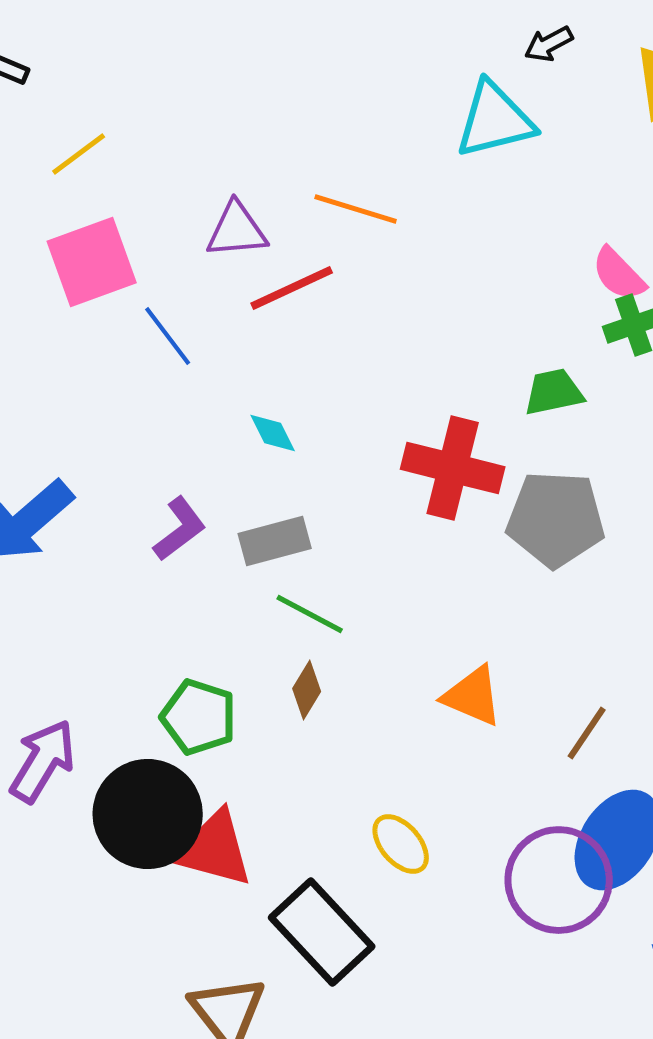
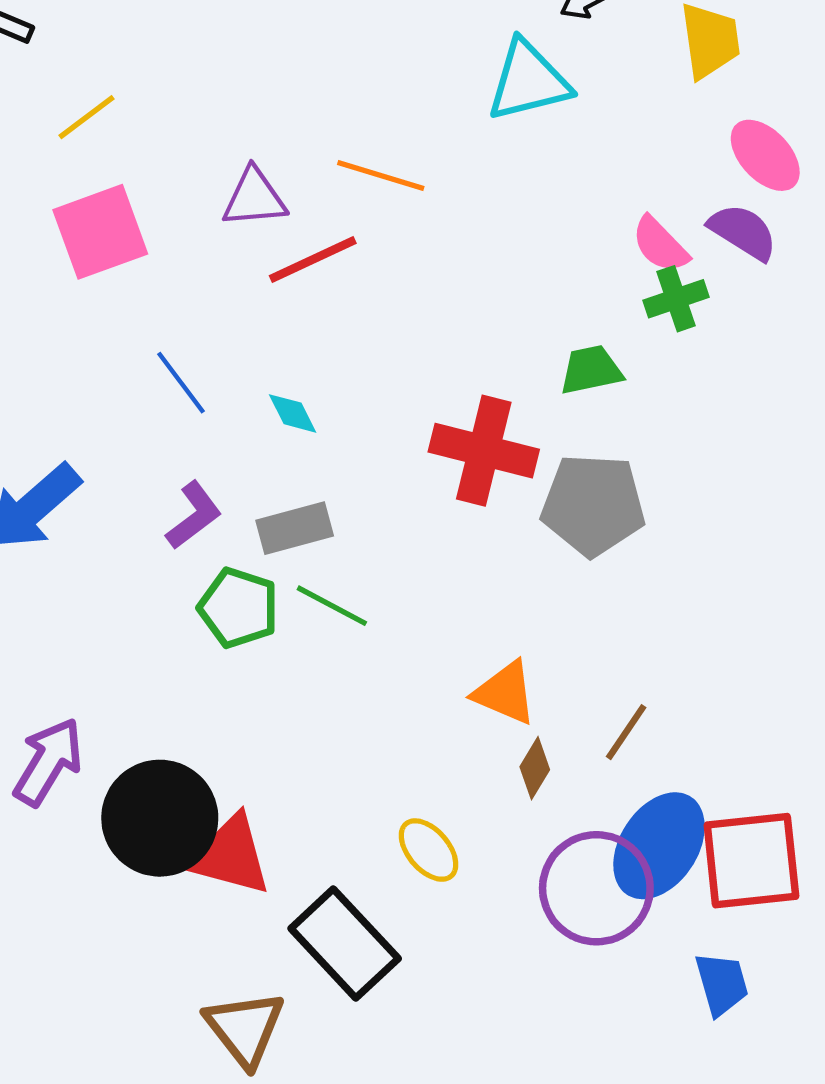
blue line: (168, 336) -> (181, 383), moved
brown diamond: (307, 690) -> (535, 768), moved
green pentagon: (199, 717) -> (238, 608), moved

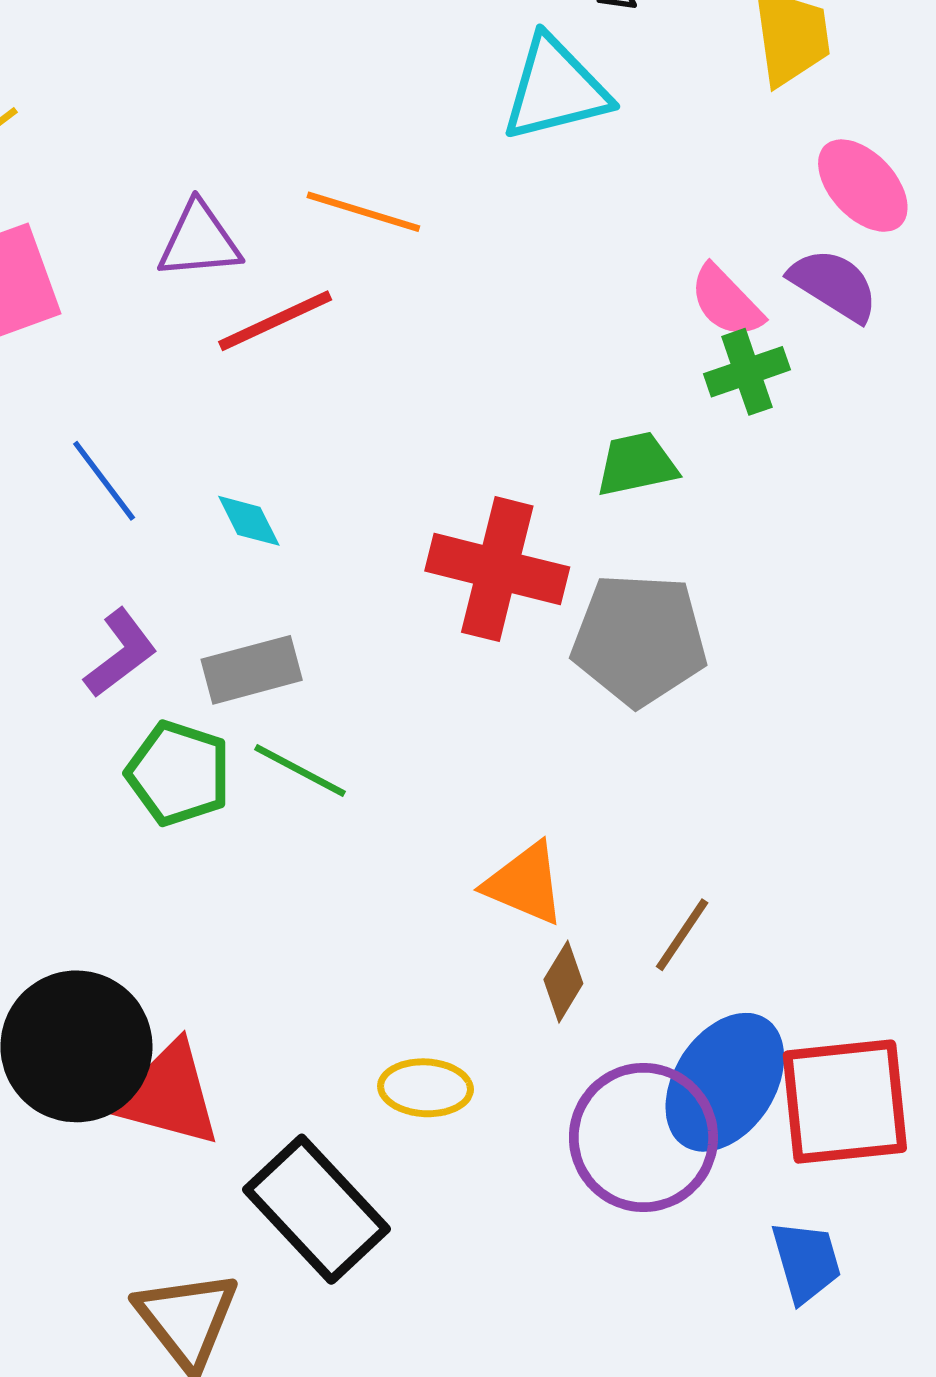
yellow ellipse: (429, 850) -> (425, 1088), turned -46

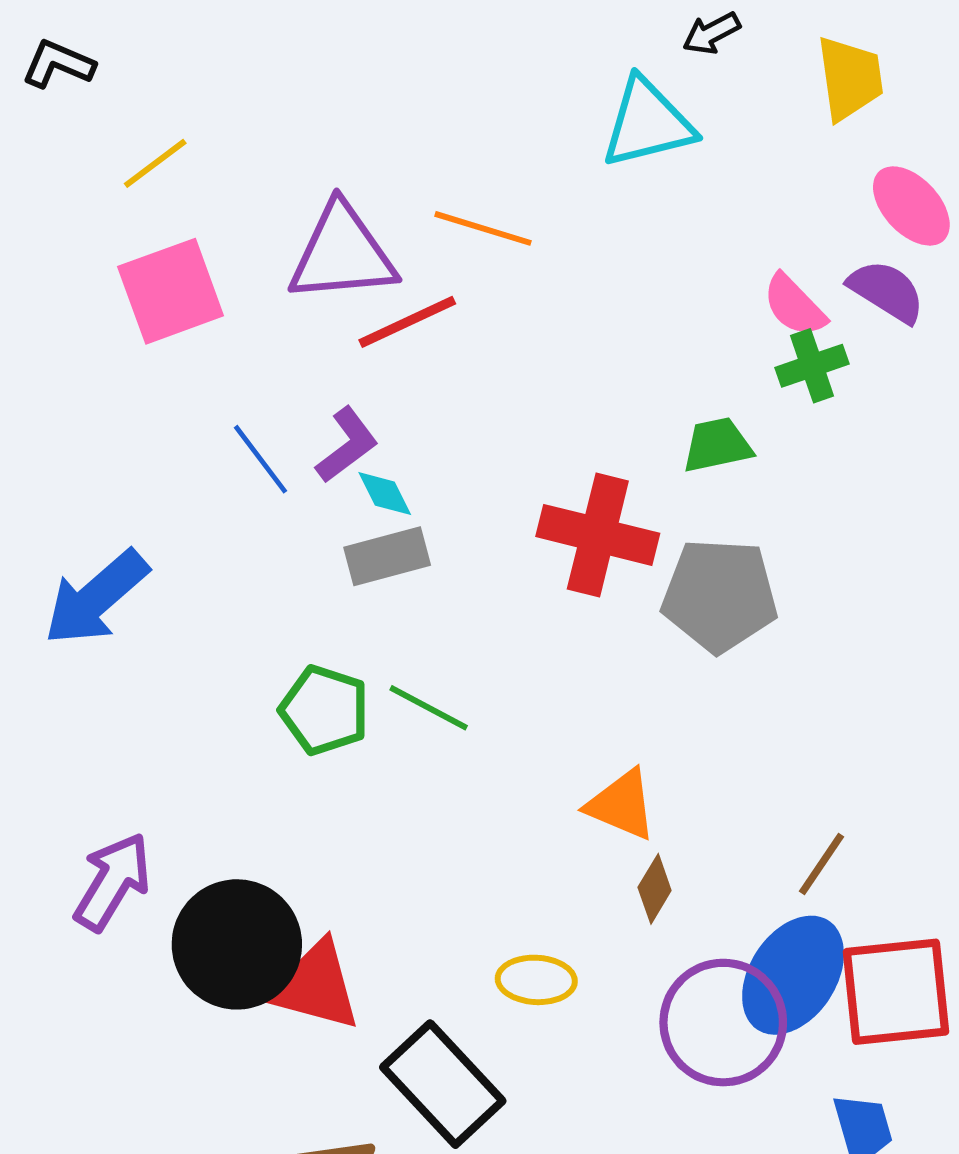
purple triangle: (199, 241) -> (342, 253), size x1.5
purple L-shape: (121, 653) -> (347, 445), moved
gray rectangle: (252, 670) -> (387, 556), moved
brown line: (682, 935) -> (821, 864), moved

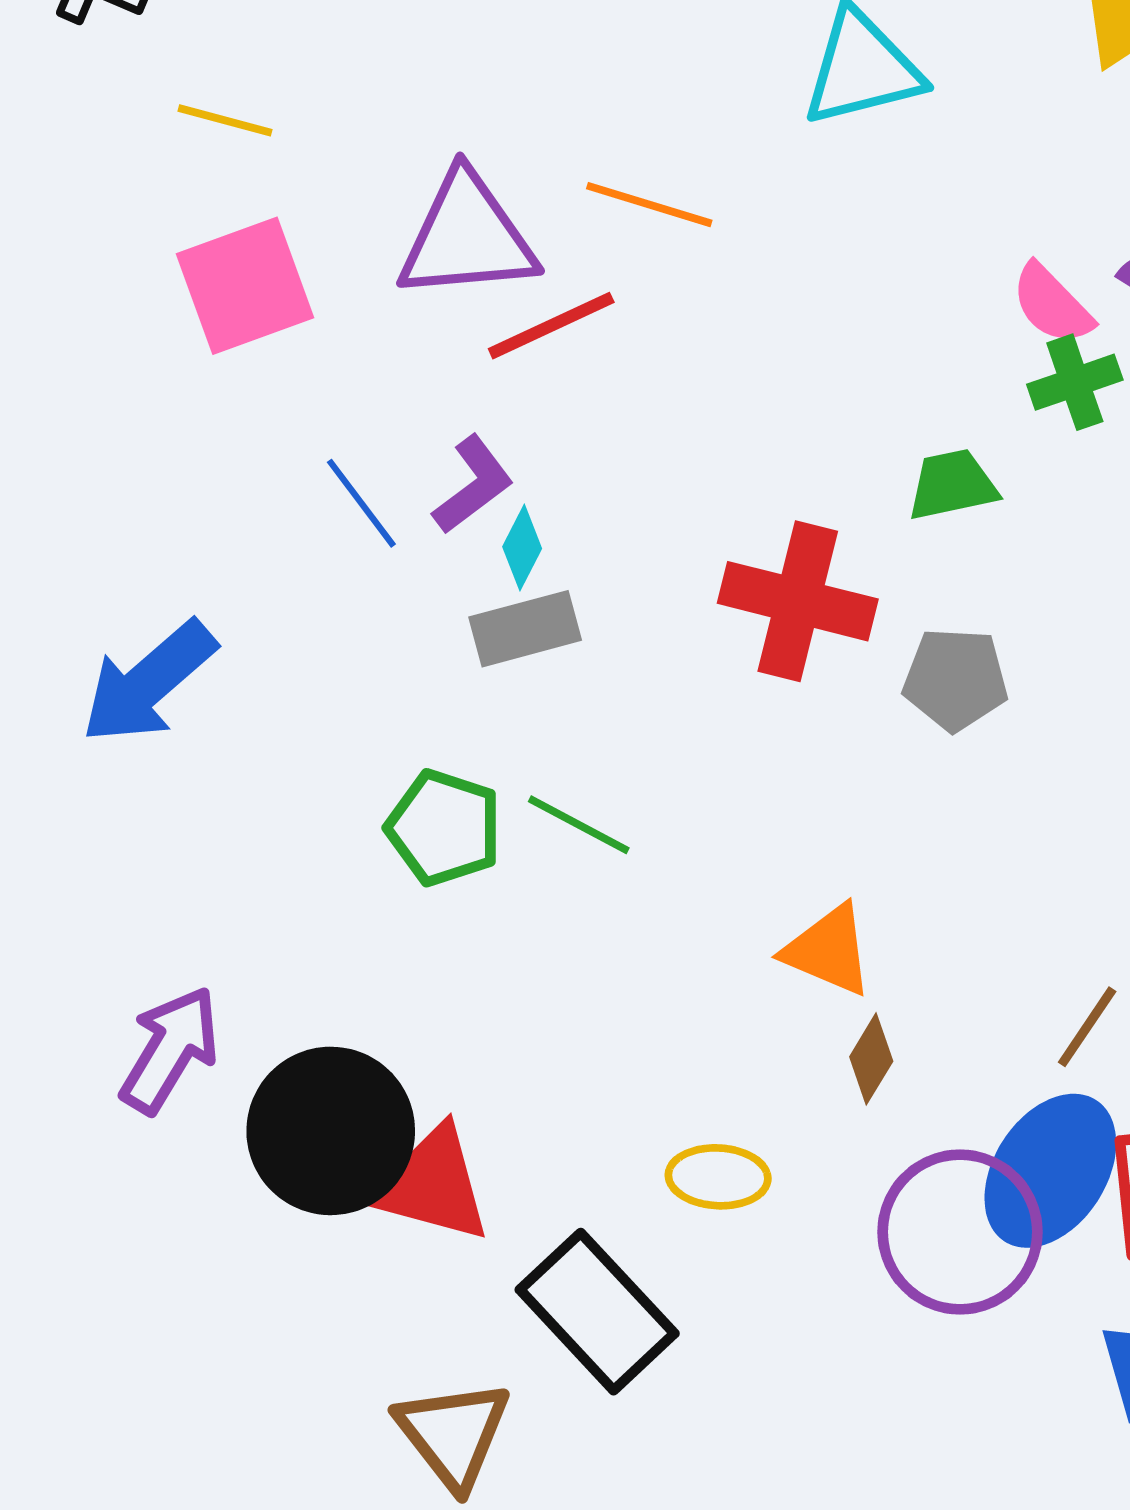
yellow line: (155, 163) -> (225, 120), turned 52
cyan diamond: (385, 494) -> (522, 548), turned 54
gray pentagon: (720, 595) -> (955, 679), size x0.7

